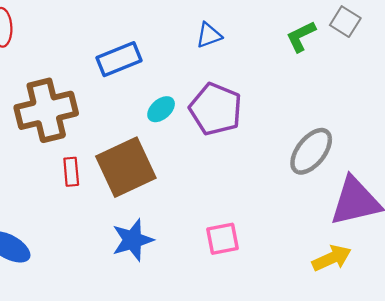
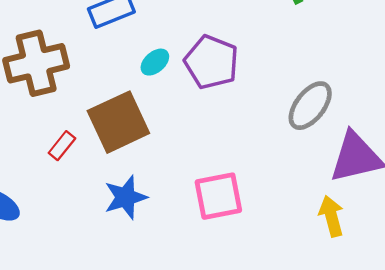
red rectangle: (71, 172) -> (62, 146), moved, turned 44
pink square: (222, 239) -> (218, 196), size x1.4
yellow arrow: (332, 258) -> (331, 216), turned -81

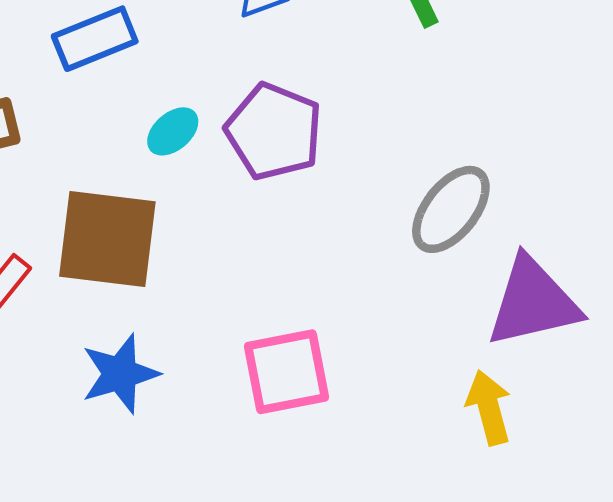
brown square: (118, 122) -> (107, 239), turned 32

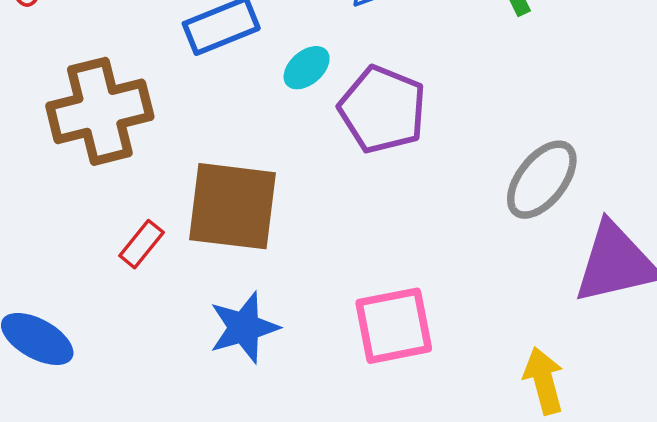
cyan ellipse: (173, 131) -> (307, 68), moved
yellow arrow: (489, 408) -> (544, 381), moved

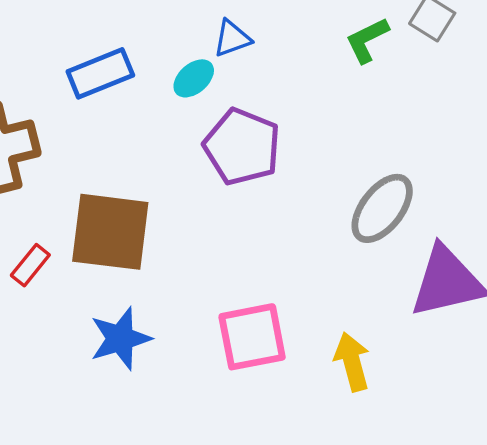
cyan ellipse: (307, 68) -> (194, 78), moved
yellow arrow: (544, 381) -> (352, 362), moved

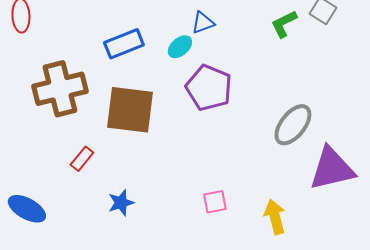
brown square: (110, 232) -> (130, 110), moved
pink square: (252, 337) -> (215, 202), size x0.6
blue star: (120, 339) -> (121, 203), moved, size x0.7

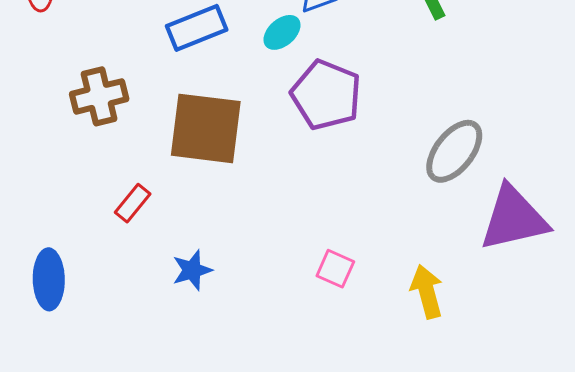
brown cross: (60, 89) -> (99, 96), size x0.7
pink square: (215, 202) -> (335, 269), turned 35
blue ellipse: (27, 209) -> (49, 279), turned 60

